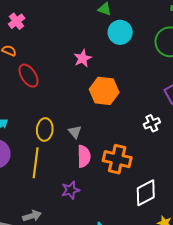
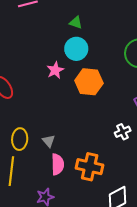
cyan circle: (120, 32) -> (76, 49), moved
orange hexagon: (104, 91) -> (89, 82), moved

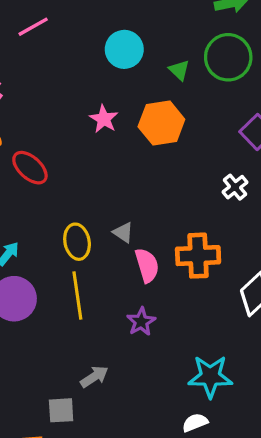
green triangle: (76, 23) -> (179, 70), moved, turned 40
cyan circle: (76, 49) -> (124, 49), moved

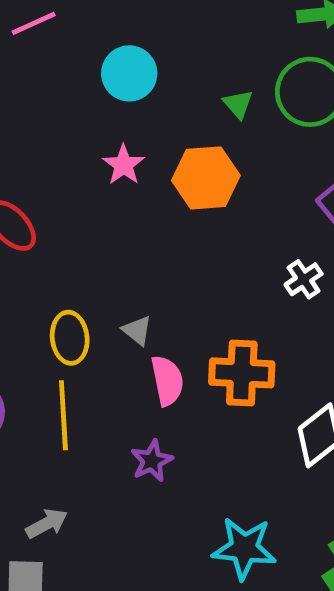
cyan circle: (124, 49) -> (129, 73), moved
gray arrow: (94, 377) -> (47, 523), moved

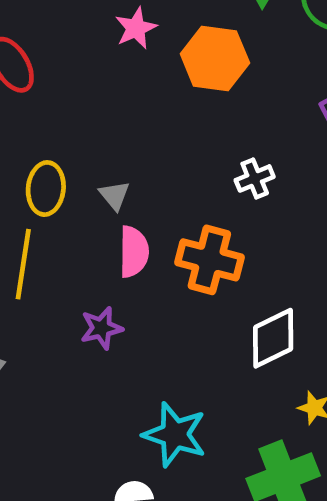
white cross: (304, 279) -> (255, 178), moved

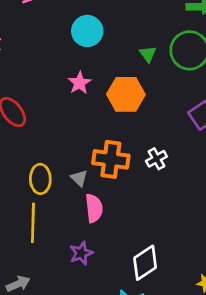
orange cross: (209, 260) -> (111, 159), moved
white diamond: (273, 338) -> (145, 263), moved

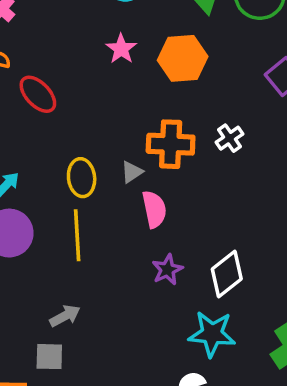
gray triangle: (79, 178) -> (132, 172), turned 48
purple star: (81, 253) -> (167, 270), moved

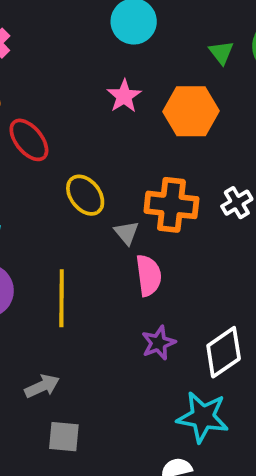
gray triangle: (132, 172) -> (127, 233), turned -40
yellow ellipse: (82, 178) -> (85, 195), moved, turned -36
gray square: (49, 357) -> (64, 437), moved

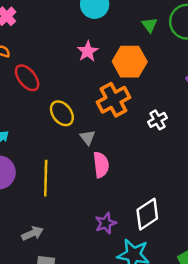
orange cross: (171, 205) -> (113, 100), moved, turned -36
purple star: (158, 343) -> (106, 223), moved

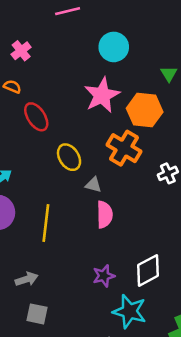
pink star: (88, 51) -> (102, 95), size x1.6
orange cross: (113, 100) -> (124, 148), turned -36
gray triangle: (88, 137) -> (93, 185), turned -42

